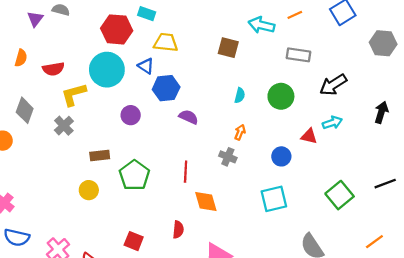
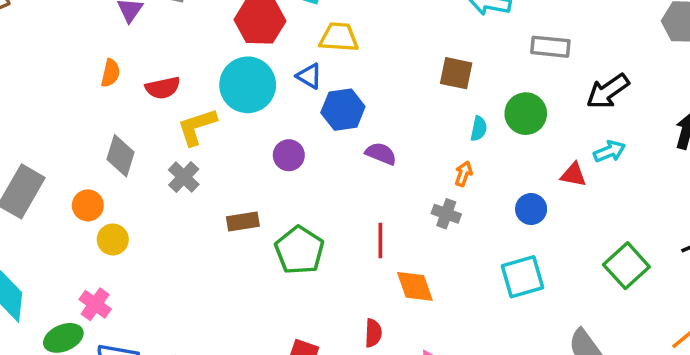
brown square: (228, 48) -> (456, 73), moved
cyan semicircle: (240, 95) -> (479, 129), moved
yellow circle: (89, 190) -> (113, 239), moved

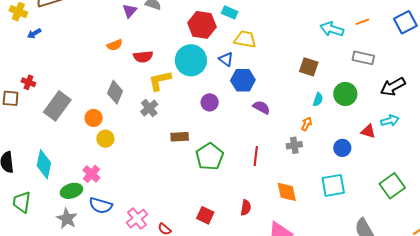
orange semicircle: (111, 73) -> (115, 45), turned 49
gray cross: (446, 214) -> (294, 145), turned -35
orange diamond: (415, 286) -> (287, 192), moved

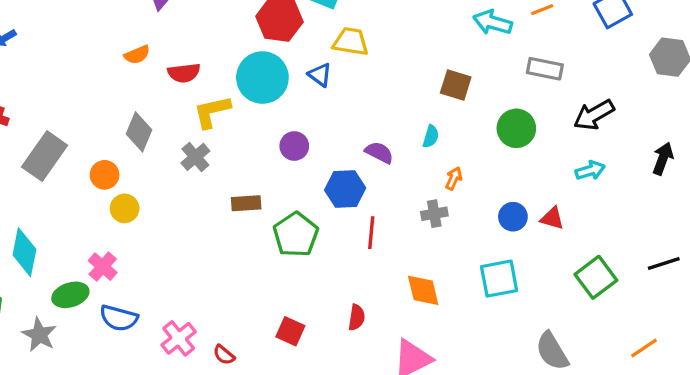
blue hexagon: (243, 80) -> (345, 189), moved
cyan semicircle: (318, 99) -> (431, 136), moved
red triangle: (368, 131) -> (552, 218), moved
gray star: (67, 219) -> (39, 335), moved

